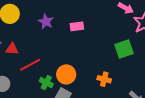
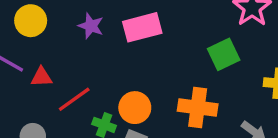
pink rectangle: (77, 26) -> (142, 27), size x1.6
orange cross: (104, 79) -> (198, 108), size x1.6

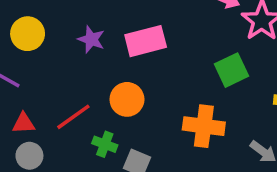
red triangle: (41, 77) -> (23, 123), moved
orange circle: (135, 108) -> (127, 99), moved

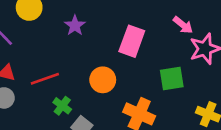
pink rectangle: (146, 41) -> (132, 41), moved, turned -72
orange circle: (127, 99) -> (103, 80), moved

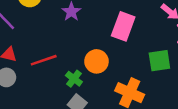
green cross: (62, 106) -> (74, 79), moved

